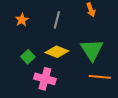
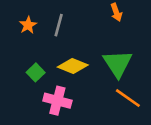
gray line: (57, 20) -> (59, 25), moved
orange line: (100, 77) -> (128, 98), turned 30

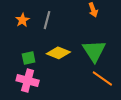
green square: (36, 72) -> (29, 58), turned 32
pink cross: (57, 101) -> (28, 81), moved

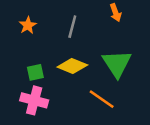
gray line: (47, 20) -> (72, 27), moved
orange line: (102, 78) -> (102, 99), moved

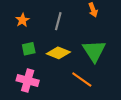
green square: (35, 72) -> (29, 49), moved

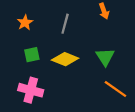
green triangle: (94, 51) -> (105, 57), size x0.7
orange line: (82, 79) -> (115, 89), moved

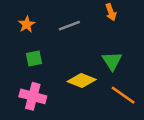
gray line: (65, 24) -> (69, 26), turned 54
yellow diamond: (65, 59) -> (82, 80), moved

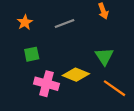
pink cross: (33, 96) -> (46, 84), moved

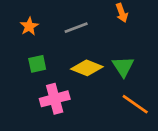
yellow diamond: (76, 75) -> (87, 68), moved
pink cross: (46, 84) -> (55, 99), turned -30

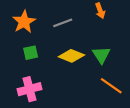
orange star: (29, 26) -> (24, 22), size x1.5
pink cross: (55, 99) -> (30, 89), moved

